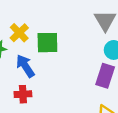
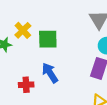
blue arrow: (25, 66) -> (50, 73), moved

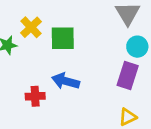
blue arrow: (50, 73) -> (66, 81), turned -42

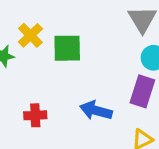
blue arrow: (66, 81) -> (96, 110), moved

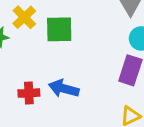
blue arrow: (96, 110) -> (64, 88), moved

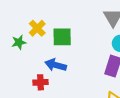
blue arrow: (64, 88) -> (56, 65), moved

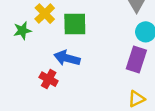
red cross: (41, 82) -> (49, 79), turned 32

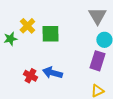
blue arrow: (67, 58) -> (52, 73), moved

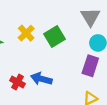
yellow cross: (27, 26) -> (26, 33), moved
green square: (50, 34) -> (54, 36), moved, turned -30

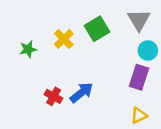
green square: (54, 36) -> (97, 29), moved
blue arrow: (41, 79) -> (82, 93), turned 126

